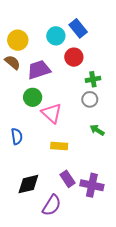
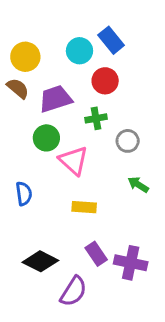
green cross: (93, 79) -> (96, 118), moved
black diamond: (28, 184) -> (40, 261), turned 40

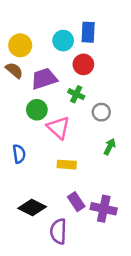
blue rectangle: (111, 40) -> (88, 32), turned 42
green cross: (96, 118) -> (76, 94), turned 35
green arrow: (138, 185) -> (110, 147), turned 84
purple semicircle: (73, 291) -> (58, 231), turned 150

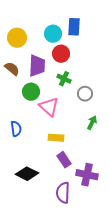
red circle: (83, 64) -> (61, 54), moved
brown semicircle: (14, 70) -> (12, 69), moved
purple trapezoid: (44, 79) -> (37, 66), turned 110
purple rectangle: (76, 202) -> (64, 160), moved
purple semicircle: (58, 231) -> (63, 193), moved

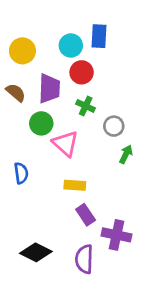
green arrow: (92, 123) -> (126, 154), moved
black diamond: (27, 174) -> (36, 252), moved

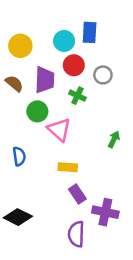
gray circle: (114, 126) -> (103, 75), moved
black diamond: (36, 252) -> (18, 217), moved

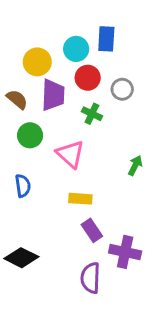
yellow circle: (20, 46) -> (37, 62), moved
green circle: (37, 111) -> (30, 135), moved

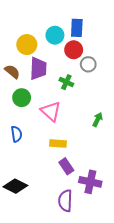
red circle: (88, 78) -> (74, 50), moved

